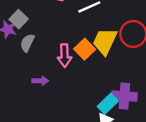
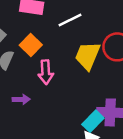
orange square: (85, 49) -> (31, 45), moved

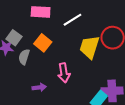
pink arrow: (46, 72) -> (64, 73), moved

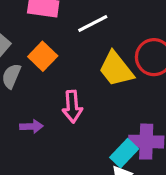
yellow trapezoid: (89, 47) -> (116, 69), turned -60

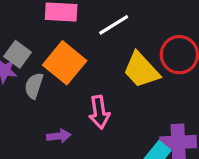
orange square: (43, 56) -> (65, 63), size x1.4

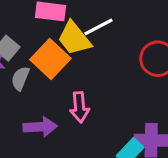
yellow trapezoid: (141, 70) -> (74, 38), moved
purple arrow: (59, 136) -> (40, 127), size x1.5

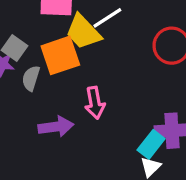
orange square: (50, 59) -> (60, 55), turned 33

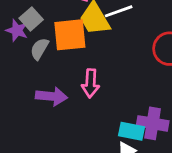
cyan rectangle: (151, 144) -> (131, 131), turned 50

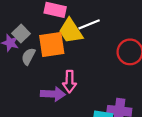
purple arrow: (52, 96) -> (53, 94), moved

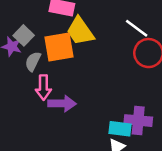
white line: (89, 24) -> (137, 28), moved, turned 60
pink arrow: (69, 82) -> (43, 87), moved

